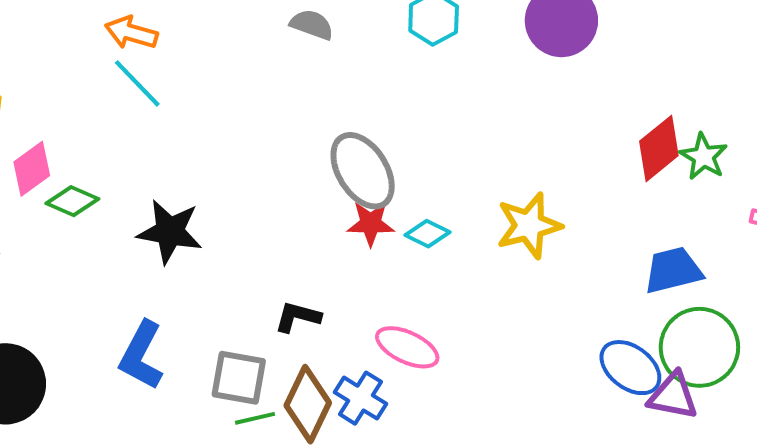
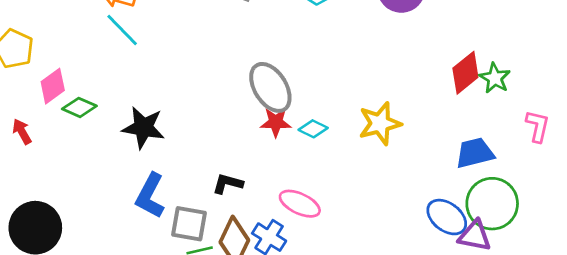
blue L-shape: (141, 355) -> (150, 196), moved

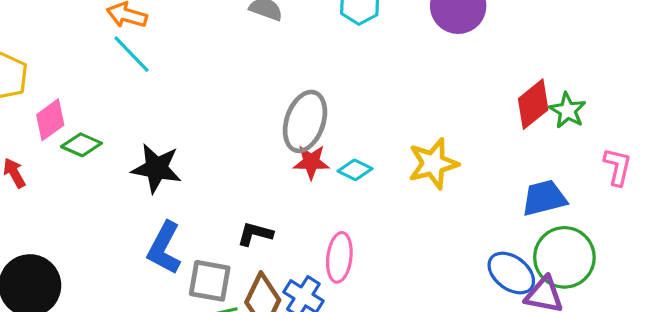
gray ellipse: (270, 87) -> (305, 121), turned 51
pink ellipse: (300, 204) -> (339, 257), turned 72

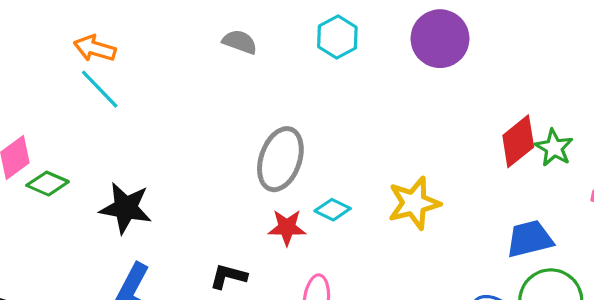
red star: (311, 162) -> (287, 228), moved

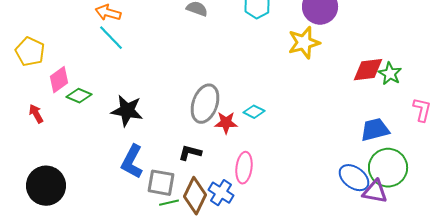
red diamond: (518, 141) -> (368, 70), turned 32
gray ellipse: (280, 159) -> (205, 104), moved
yellow star: (414, 203) -> (304, 43), moved

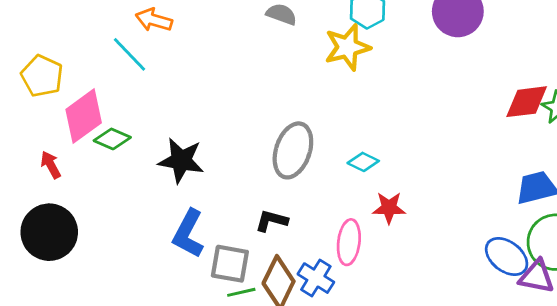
cyan line: (111, 38) -> (130, 54), moved
yellow star: (304, 43) -> (347, 47), moved
pink diamond: (59, 80) -> (84, 116), size x1.4
red star: (226, 123) -> (389, 208), moved
black circle: (46, 186) -> (49, 232), moved

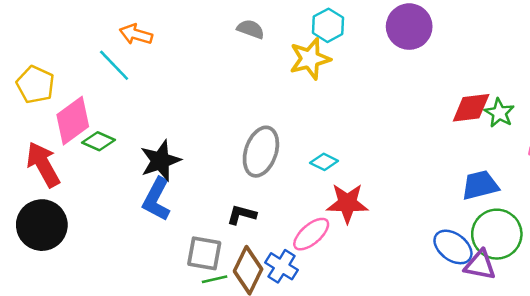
black star: (181, 160) -> (160, 161), turned -30
red arrow: (51, 165) -> (43, 164), size x1.8
red star: (389, 208) -> (347, 203), size x1.4
blue L-shape: (188, 234) -> (157, 199), moved
pink ellipse: (349, 242) -> (311, 234), turned 42

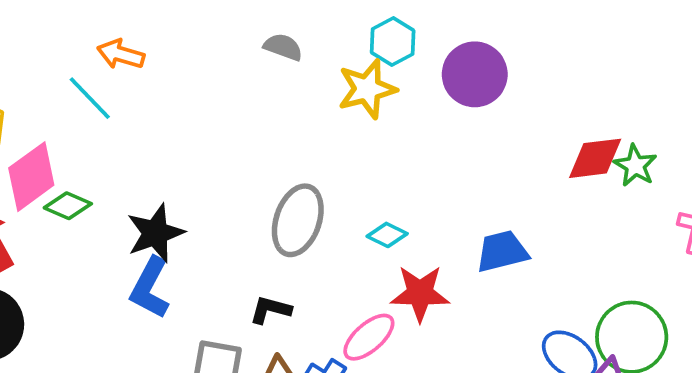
purple circle: (409, 27) -> (475, 74), moved
blue trapezoid: (480, 185) -> (502, 251), moved

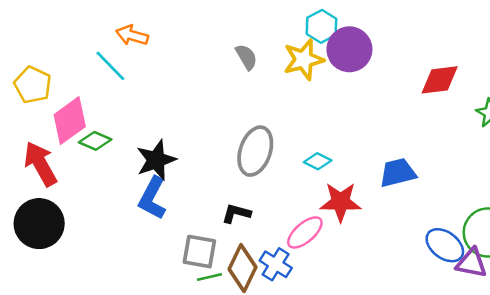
gray semicircle: (283, 47) -> (246, 57), moved, turned 40
purple circle: (475, 74) -> (349, 49), moved
red diamond: (595, 158) -> (440, 80), moved

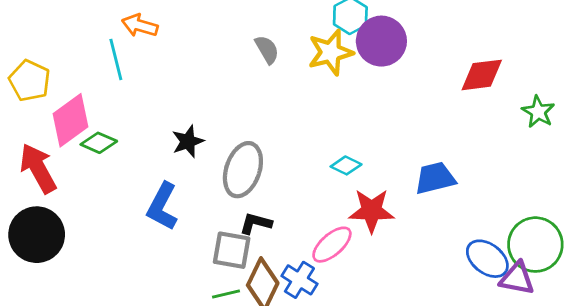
cyan line: (110, 66) -> (116, 59), turned 30
gray ellipse: (255, 151) -> (243, 170), moved
black star: (156, 160) -> (188, 141), moved, size x0.7
gray square: (199, 252) -> (232, 250), moved

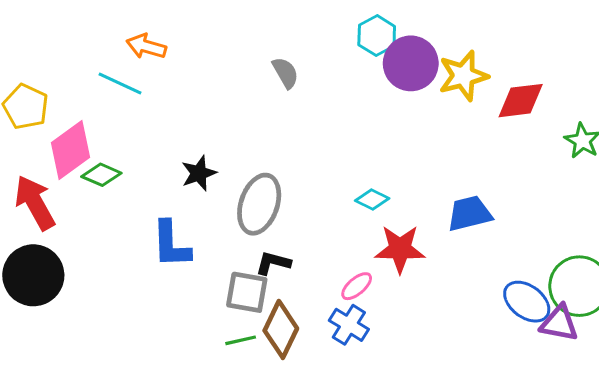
yellow star: (331, 52) -> (463, 76), moved
cyan line: (116, 59) -> (120, 84), turned -51
blue L-shape: (162, 206) -> (171, 244), turned -30
pink ellipse: (332, 245) -> (357, 286), size x0.7
blue cross: (299, 280) -> (349, 325), moved

